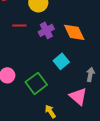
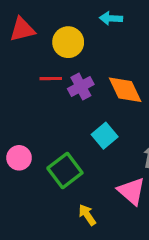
red line: (19, 25) -> (51, 79), moved

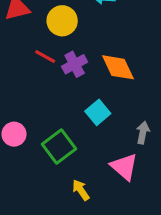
red line: (51, 79) -> (45, 56), turned 30

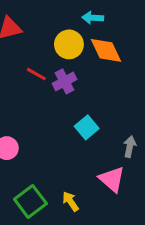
yellow circle: (62, 21) -> (69, 44), moved
orange diamond: (118, 67) -> (106, 50), moved
green square: (59, 147) -> (30, 201), moved

